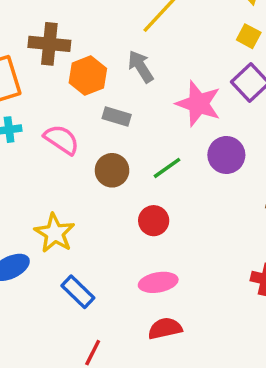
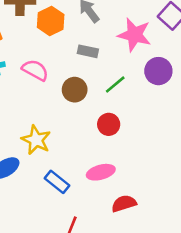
gray rectangle: (117, 117) -> (88, 51), moved
pink ellipse: (158, 282) -> (101, 172), moved

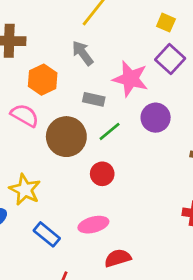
orange hexagon: (51, 21) -> (43, 80), moved
gray rectangle: (88, 51) -> (94, 99), moved
brown circle: (75, 90) -> (66, 137), size x1.5

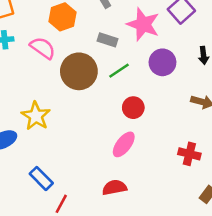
red circle: (102, 174) -> (133, 108), moved
pink ellipse: (93, 225) -> (124, 144), moved, turned -44
blue rectangle: (47, 234) -> (41, 178), moved

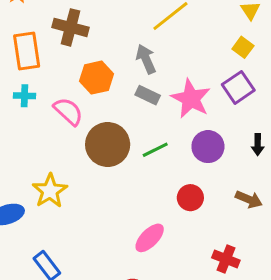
gray rectangle: (108, 40) -> (148, 95), moved
red circle: (133, 108) -> (190, 198), moved

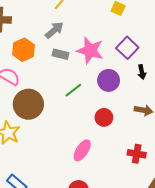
gray arrow: (146, 59) -> (54, 30), turned 84
purple square: (238, 87) -> (127, 48), moved
brown circle: (108, 144) -> (28, 104), moved

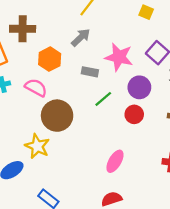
gray rectangle: (60, 54) -> (90, 72), moved
red circle: (104, 117) -> (134, 114), moved

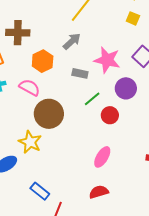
red circle: (134, 114) -> (110, 115), moved

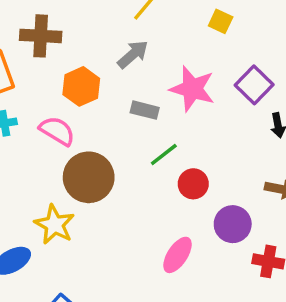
yellow square: (133, 18) -> (221, 21), moved
purple circle: (126, 88) -> (233, 224), moved

